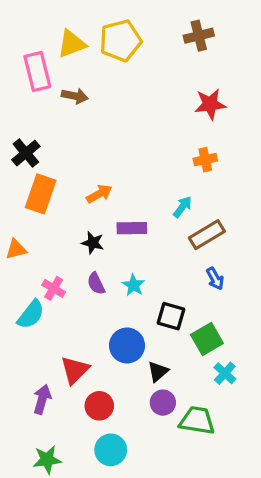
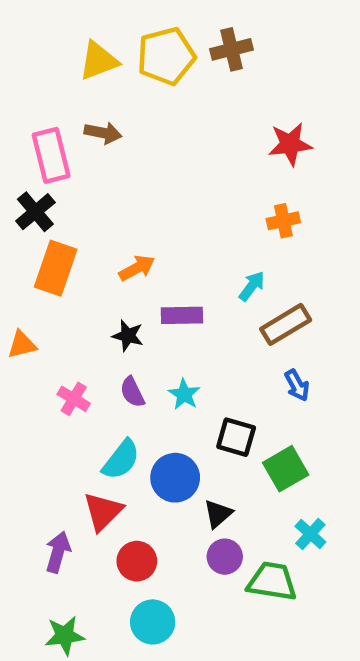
brown cross: (199, 36) -> (232, 49), moved
pink rectangle: (37, 72) -> (51, 155), moved
cyan semicircle: (31, 315) -> (121, 460), moved
cyan cross: (225, 373) -> (310, 534), moved

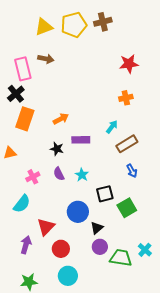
pink cross: (74, 399) -> (33, 177), turned 32
black square: (236, 437) -> (105, 194), turned -30
cyan semicircle: (121, 460) -> (22, 204), moved
cyan cross: (310, 534) -> (145, 250), moved

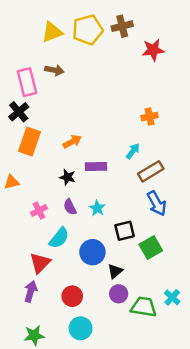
red star: (129, 64) -> (153, 50), moved
blue arrow: (132, 171) -> (157, 203), size x1.5
cyan semicircle: (22, 204) -> (59, 238), moved
red triangle: (46, 227) -> (40, 263), moved

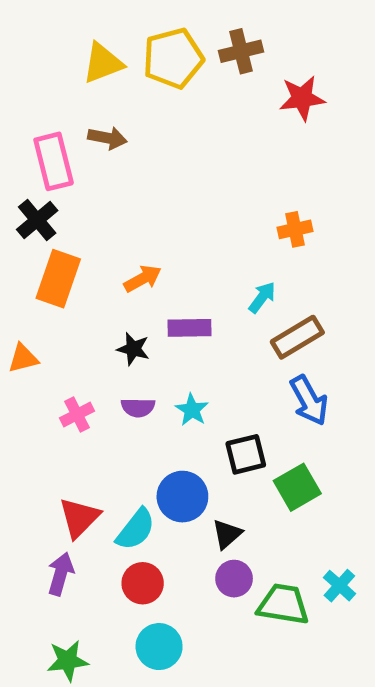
purple semicircle: (70, 207) -> (138, 407), turned -63
cyan semicircle: (59, 238) -> (136, 529), moved

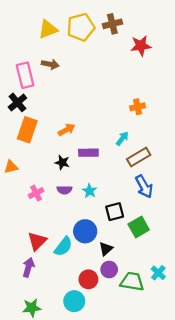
red circle: (143, 583) -> (88, 279), moved

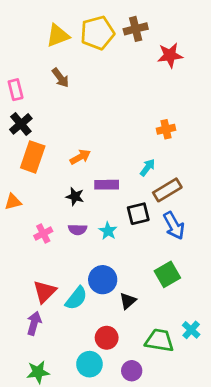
brown arrow: (50, 64) -> (60, 78), turned 42
pink rectangle: (25, 75) -> (16, 90), moved, size x0.7
black square: (115, 212) -> (138, 214), moved
purple circle: (109, 269) -> (132, 371), moved

